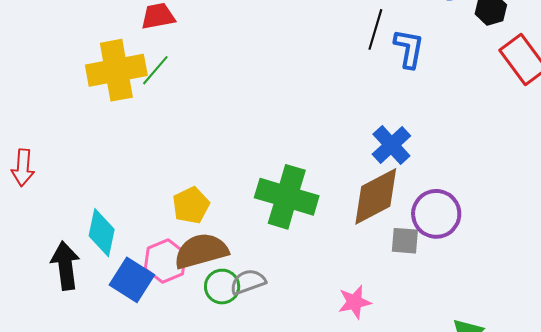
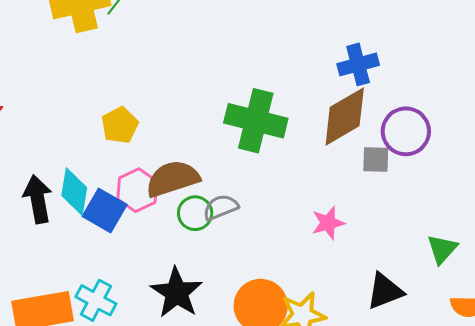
blue cross: (391, 145) -> (358, 64), turned 30
yellow pentagon: (191, 205) -> (120, 125), moved
cyan diamond: (102, 233) -> (74, 192), moved

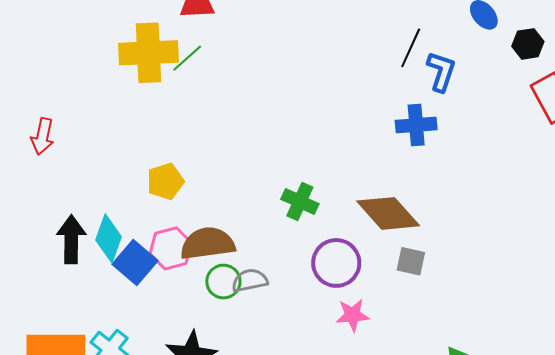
blue cross: (358, 64) -> (416, 125), moved
brown diamond: (345, 117) -> (388, 213), turned 68
green cross: (256, 121) -> (300, 202), size x0.6
purple circle: (406, 131) -> (336, 263), moved

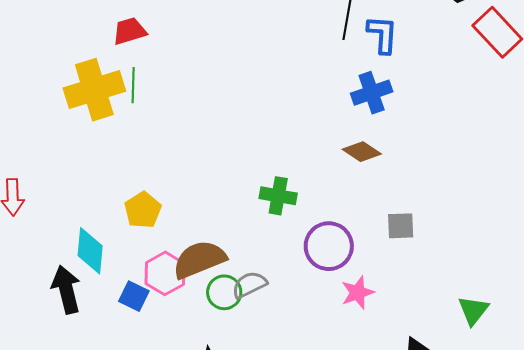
green line: (187, 58) -> (133, 85), turned -32
brown diamond: (388, 213) -> (362, 152), moved, size x0.6
cyan diamond: (109, 238) -> (90, 251), moved
blue square: (135, 263) -> (134, 296), size x0.7

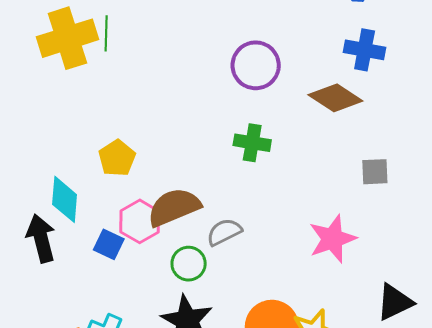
blue cross: (372, 93) -> (365, 50), moved, turned 30
brown diamond: (362, 152) -> (335, 98), size x1.4
purple circle: (329, 246) -> (256, 65), moved
green circle: (224, 292) -> (189, 264), moved
pink star: (358, 293) -> (332, 239), size x1.4

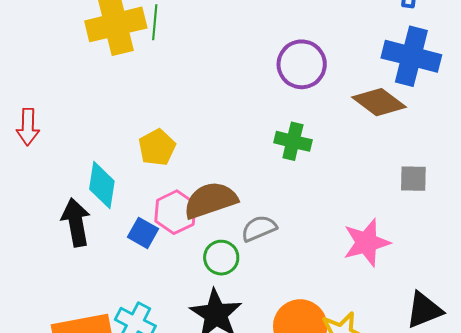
blue cross: (365, 50) -> (411, 56), size x1.4

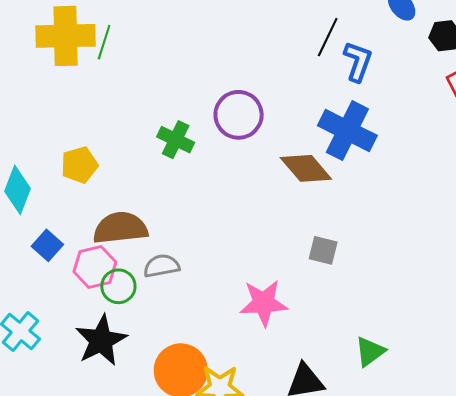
green cross: (293, 141) -> (176, 140), moved
pink hexagon: (175, 212) -> (95, 267), moved

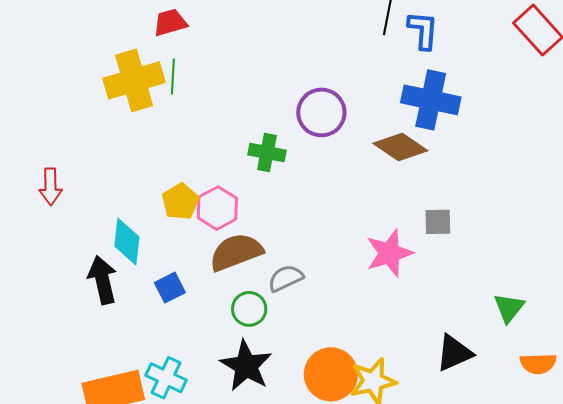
blue square: (47, 245) -> (170, 288), turned 36
pink hexagon: (95, 267) -> (217, 208), moved
pink star: (264, 303) -> (389, 253), moved

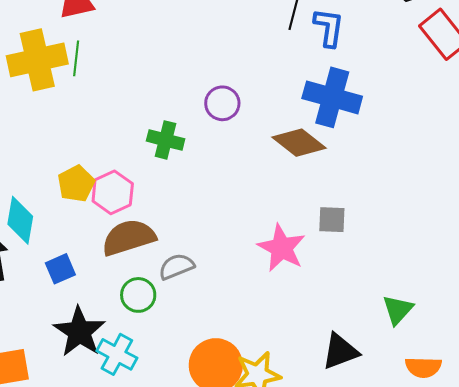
purple circle: (321, 112) -> (222, 103), size x0.7
pink star: (389, 253) -> (282, 248), turned -30
black star: (246, 366) -> (79, 332), moved
cyan cross: (166, 378) -> (117, 354), moved

